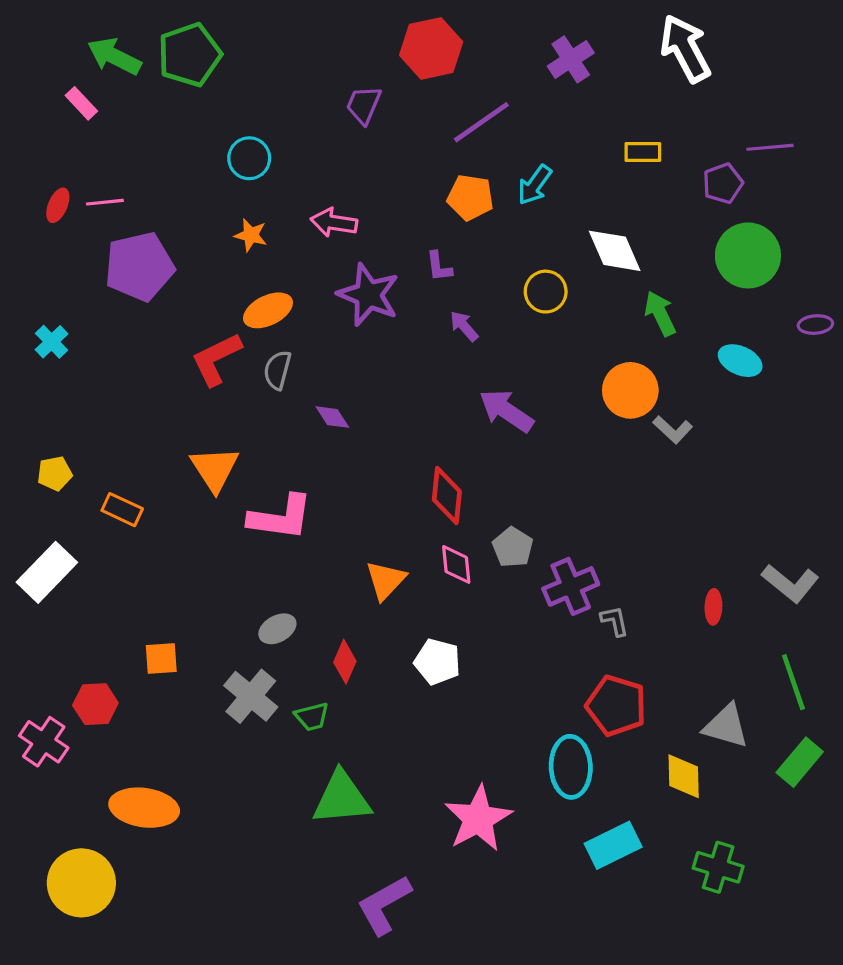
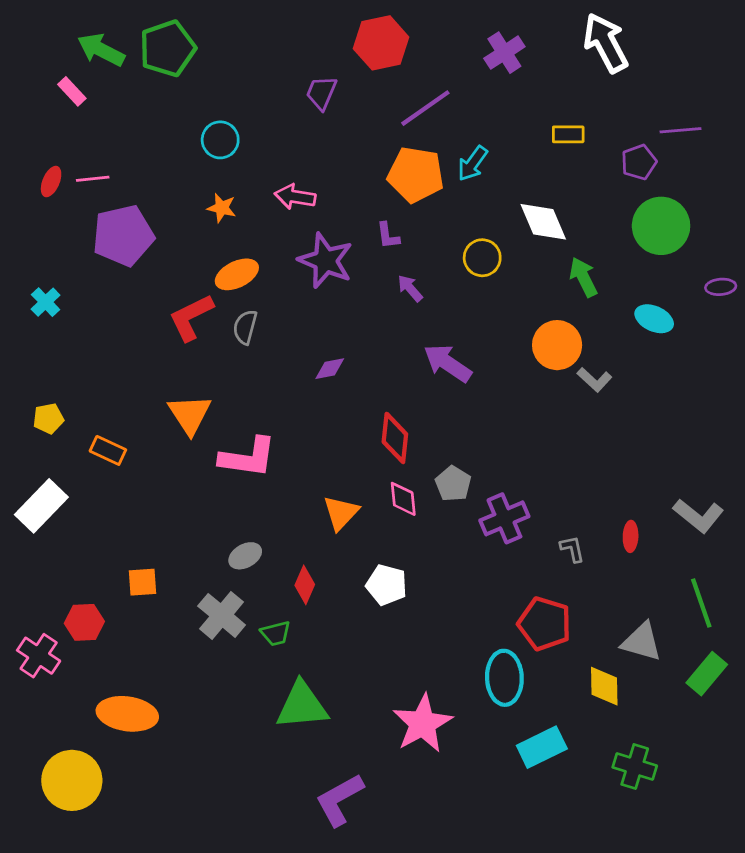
orange pentagon: (470, 197) -> (416, 175), size x1.4
purple diamond: (332, 417) -> (330, 369), moved, turned -68
gray L-shape: (615, 621) -> (572, 549), moved

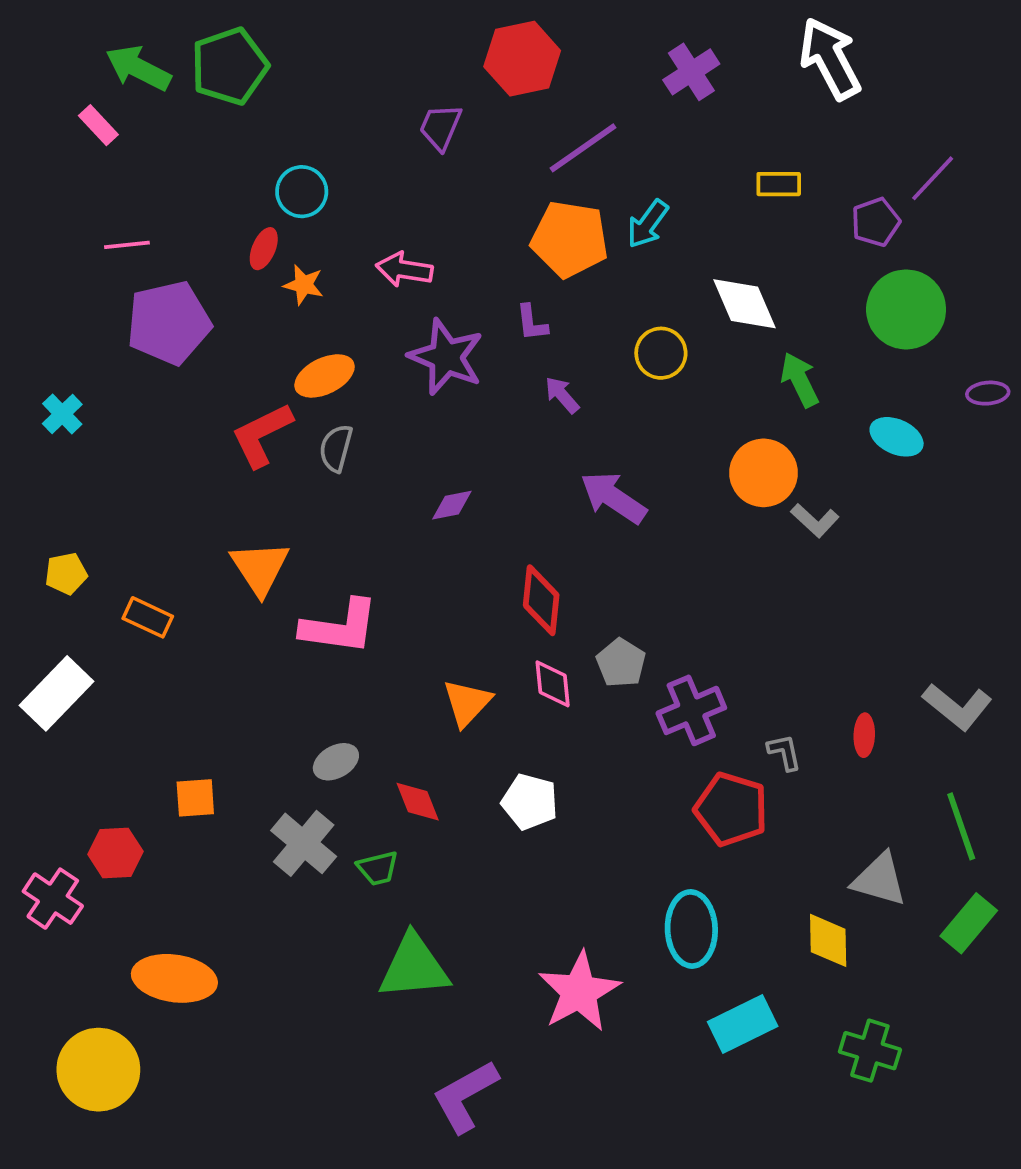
purple line: (680, 130) -> (933, 178), turned -42
red ellipse: (51, 181) -> (264, 249), moved
red diamond: (305, 585) -> (418, 802), turned -45
red pentagon: (545, 624) -> (731, 809), moved

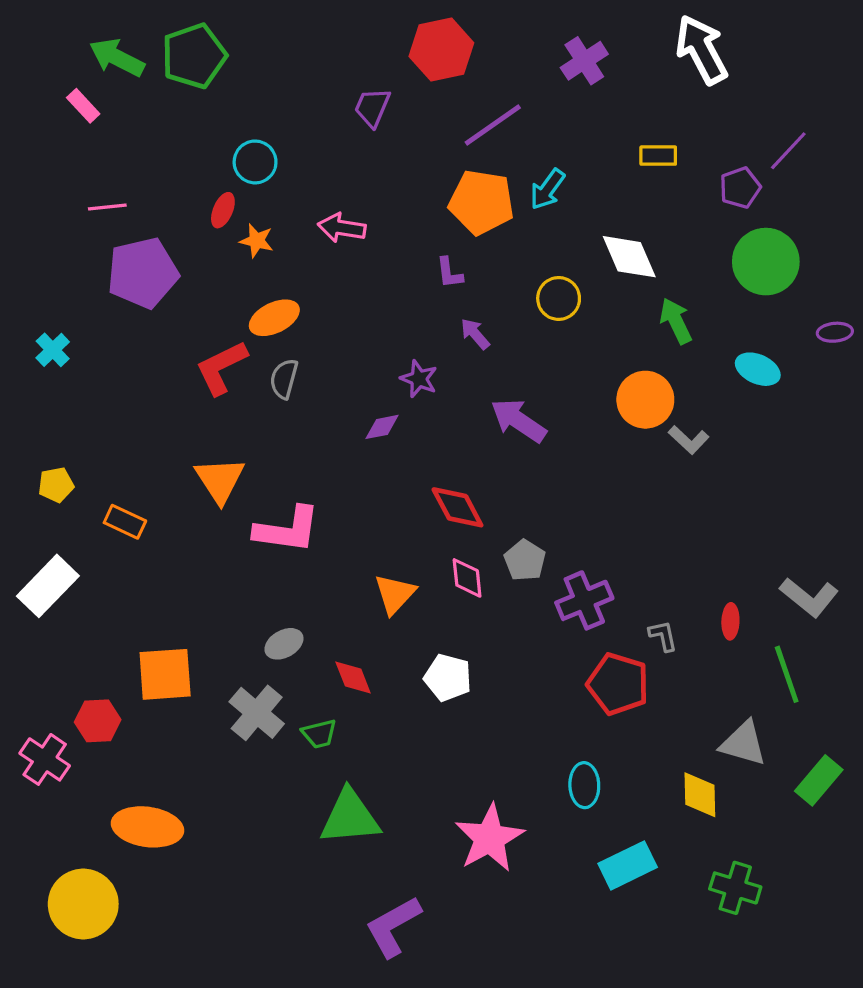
purple star: (446, 357) -> (419, 379), moved, size x0.6
red diamond: (541, 600) -> (457, 507), turned -34
orange square: (195, 798) -> (165, 674), size x1.6
green line: (961, 826) -> (787, 674), moved
cyan ellipse: (691, 929) -> (584, 785), size x0.7

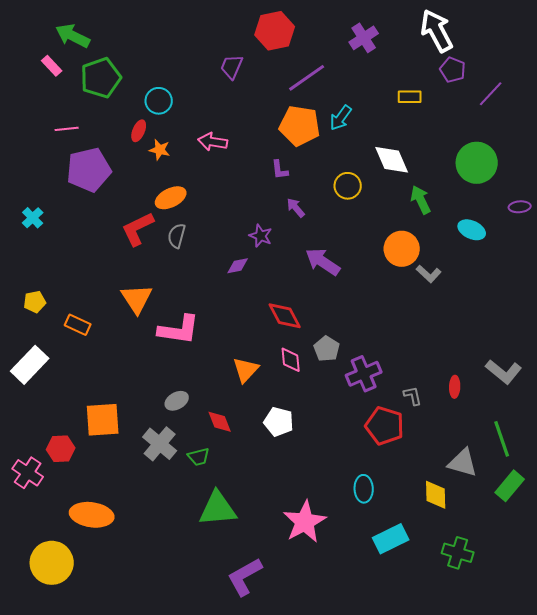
green pentagon: (194, 56) -> (101, 78), moved
purple pentagon: (740, 188) -> (453, 70), moved, turned -30
green line: (787, 674) -> (502, 439), moved

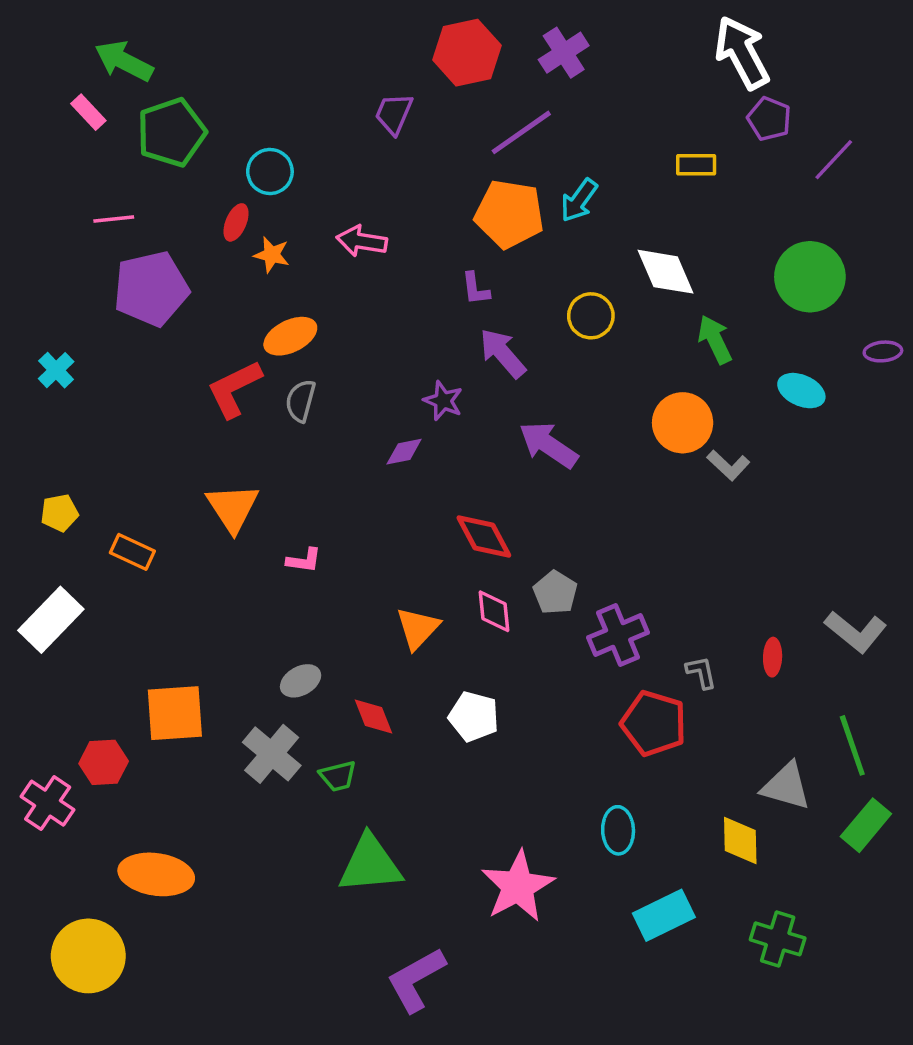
purple cross: (364, 38) -> (564, 53), moved
purple arrow: (296, 208) -> (503, 353), size x1.5
pink L-shape: (179, 330) -> (304, 560), size x0.5

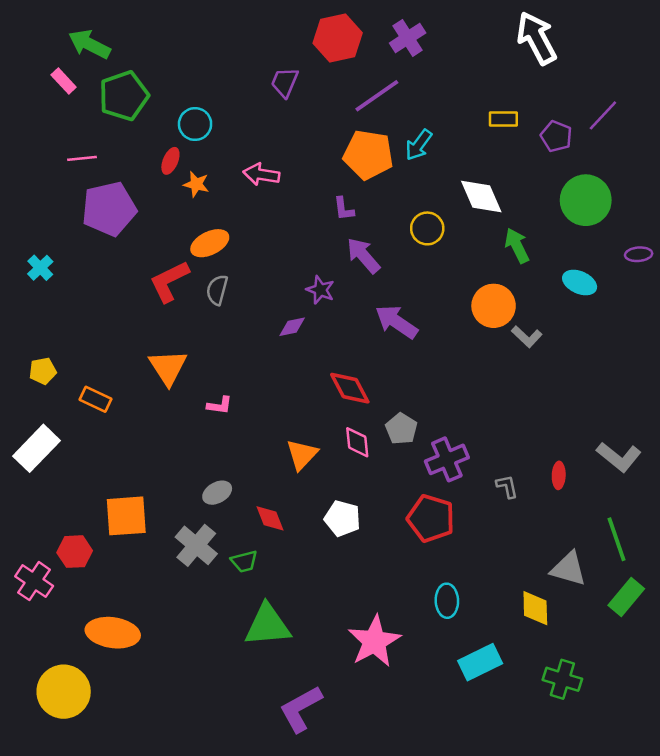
purple pentagon: (769, 119) -> (556, 136), moved
red pentagon: (654, 723) -> (431, 518), moved

